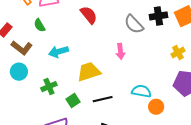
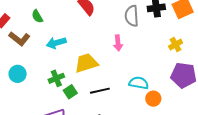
gray semicircle: (134, 24) -> (132, 16), turned 40
cyan circle: (19, 72) -> (18, 74), moved
green cross: (49, 87) -> (56, 78), moved

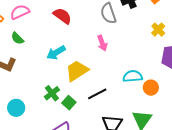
cyan arrow: (56, 43) -> (56, 53), moved
cyan circle: (18, 74) -> (16, 108), moved

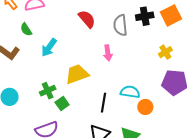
red semicircle: (62, 16) -> (87, 19), moved
cyan arrow: (56, 53) -> (49, 47), moved, turned -36
black line: (97, 94) -> (104, 103), moved, turned -66

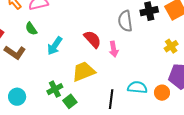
red semicircle: (87, 19) -> (92, 39), moved
orange circle: (145, 107) -> (162, 93), moved

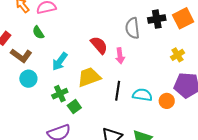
cyan arrow: (55, 46) -> (60, 61), moved
cyan circle: (17, 97) -> (28, 79), moved
black line: (111, 99) -> (118, 91), moved

